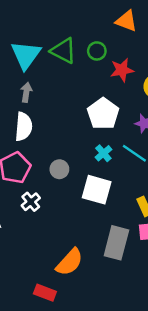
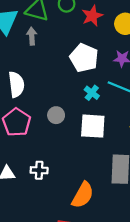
gray arrow: (26, 92) -> (32, 36), moved
white cross: (31, 202) -> (39, 170), moved, turned -35

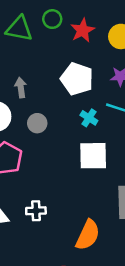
gray arrow: (32, 36) -> (21, 88), moved
gray circle: (56, 115) -> (37, 123), moved

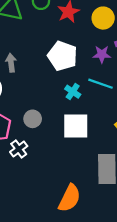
gray circle: (37, 123) -> (33, 119), moved
white cross: (36, 211) -> (19, 149), moved, turned -36

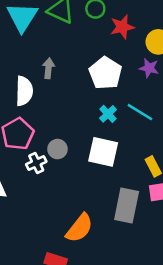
purple star: (102, 54) -> (149, 68), moved
gray circle: (33, 119) -> (57, 149), moved

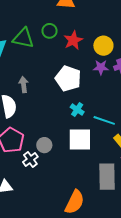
cyan line: (140, 112) -> (104, 120), moved

